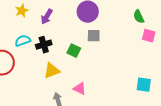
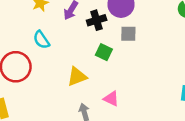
cyan semicircle: (23, 41) -> (41, 40), turned -105
black cross: (44, 45) -> (97, 20), moved

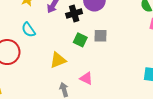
gray square: (128, 34) -> (100, 36), moved

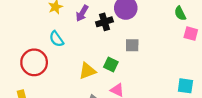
green square: (80, 40) -> (111, 65), moved

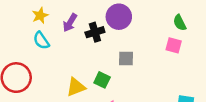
pink square: (191, 34) -> (174, 45), moved
cyan semicircle: (56, 39) -> (41, 41), moved

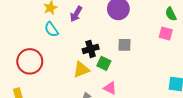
black cross: (95, 32) -> (91, 49), moved

